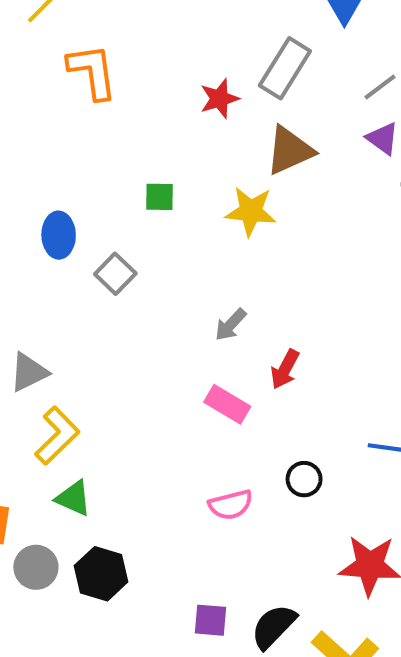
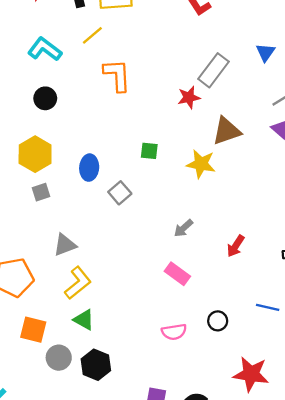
gray rectangle: (285, 68) -> (214, 70), moved
red arrow: (285, 369) -> (236, 246), moved

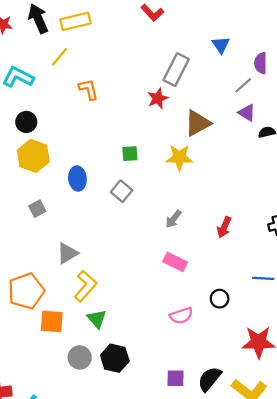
orange L-shape: (117, 75) -> (88, 89), size x0.7
yellow hexagon: (35, 154) -> (33, 156), moved
gray square: (120, 193) -> (122, 191), moved
green triangle: (84, 320) -> (97, 319), turned 30
orange square: (33, 330) -> (52, 322), moved

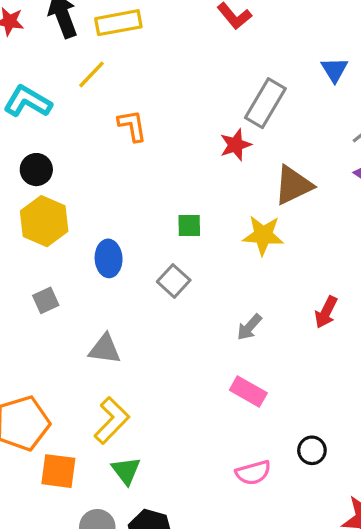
red arrow: (224, 227) -> (326, 312), moved
gray triangle: (67, 253) -> (105, 349), moved, turned 35

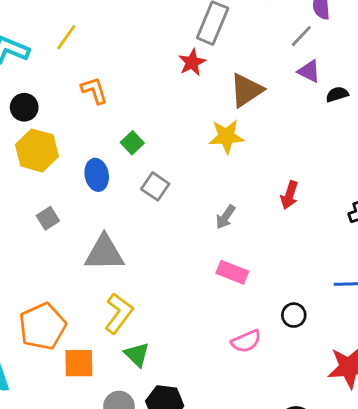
yellow line: (91, 74) -> (66, 37), moved
orange L-shape: (132, 126) -> (94, 90), moved
green square: (189, 225) -> (132, 143), moved, turned -35
gray triangle: (105, 349) -> (104, 253), size x1.4

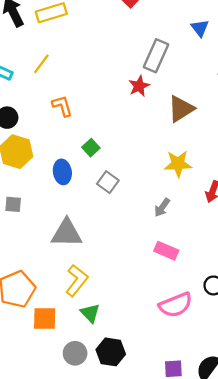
yellow star: (226, 137) -> (178, 164), moved
gray square: (48, 218) -> (13, 204), moved, turned 36
pink semicircle: (246, 341) -> (176, 305), size x1.4

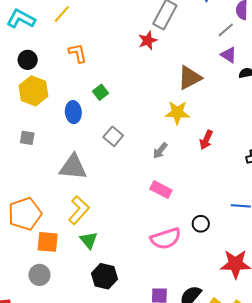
brown triangle: (181, 109) -> (190, 78), moved
gray square: (108, 182) -> (113, 136), moved
gray circle: (75, 353) -> (39, 275), moved

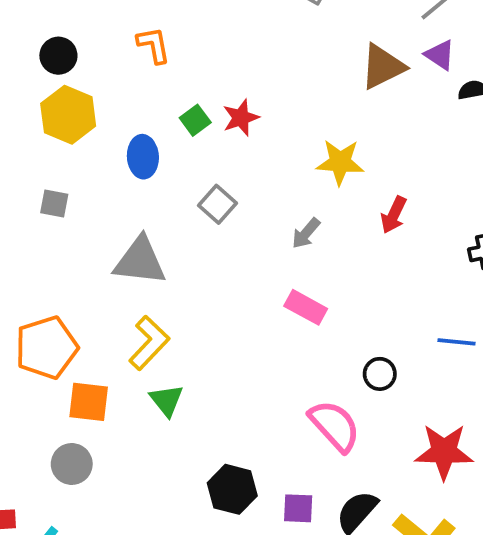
red star: (148, 40) -> (241, 118), moved
brown triangle: (190, 78) -> (383, 67), moved
pink semicircle: (166, 239) -> (335, 426), moved, turned -116
black hexagon: (104, 276) -> (232, 489), moved

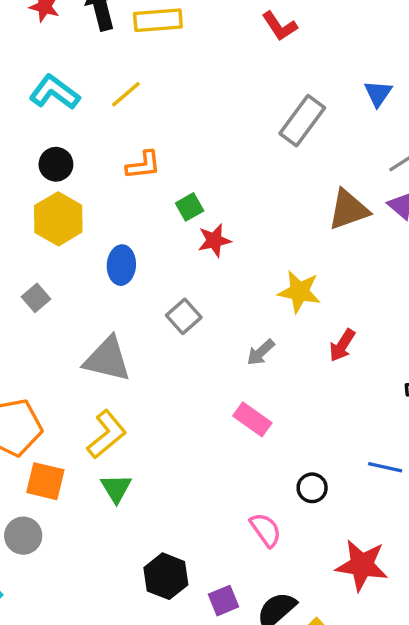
orange L-shape: (154, 45) -> (143, 165), turned 87
green square: (195, 120) -> (190, 207), moved
gray square: (54, 204) -> (36, 298), turned 32
pink semicircle: (335, 426) -> (266, 530), size x0.7
purple square: (298, 508) -> (224, 601), turned -32

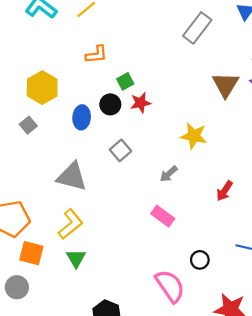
black circle: (56, 164) -> (110, 104), moved
brown triangle: (348, 210) -> (226, 85), turned -40
gray square: (36, 298) -> (28, 125), moved
red arrow: (342, 345) -> (225, 191), moved
pink semicircle: (266, 530) -> (170, 286), size x1.5

